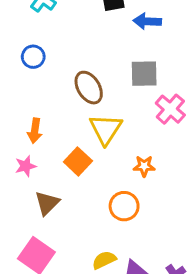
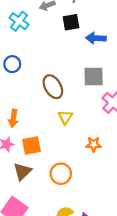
yellow triangle: (106, 129) -> (65, 117), size x0.6
orange square: (78, 161) -> (31, 145), moved, turned 36
orange circle: (124, 206) -> (61, 174), moved

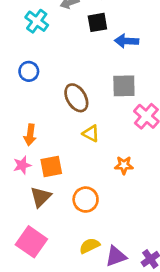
yellow triangle: (65, 117) -> (91, 133), turned -35

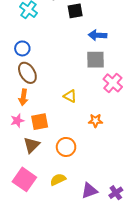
blue arrow: (127, 41) -> (98, 35), moved
brown ellipse: (76, 98) -> (27, 73), moved
yellow semicircle: (90, 246) -> (58, 179), moved

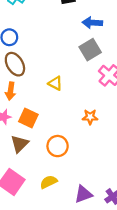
gray square: (95, 60) -> (90, 50), turned -30
yellow triangle: (70, 96) -> (55, 83), moved
orange square: (40, 122) -> (28, 118), turned 36

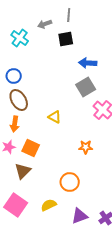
orange circle: (58, 146) -> (70, 182), moved

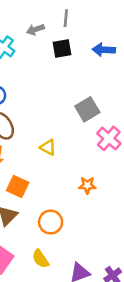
blue arrow: (88, 63) -> (104, 50), moved
orange circle: (70, 182) -> (51, 222), moved
yellow semicircle: (49, 205) -> (40, 259), turned -98

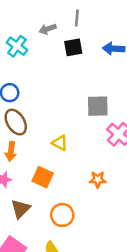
gray square: (87, 109) -> (98, 106), turned 30
orange square: (18, 187) -> (43, 177), moved

